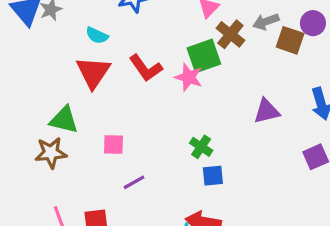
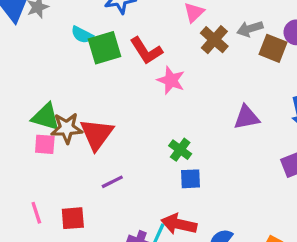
green square: (204, 56) -> (104, 48), moved
red L-shape: (146, 68) -> (146, 51), moved
red triangle: (93, 72) -> (97, 134), moved
pink square: (113, 144) -> (45, 144), moved
brown star: (51, 153) -> (67, 128), moved

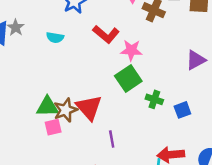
green square: (104, 48) -> (128, 78), moved
blue square: (191, 179) -> (182, 110), moved
purple line: (112, 182) -> (112, 139), turned -56

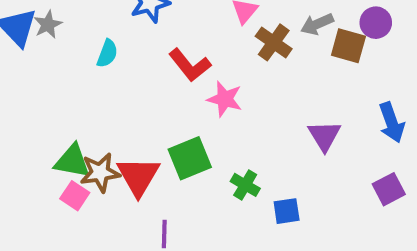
cyan semicircle: (55, 38) -> (107, 53), turned -91
purple triangle: (196, 60) -> (324, 136), turned -45
green square: (128, 78) -> (190, 158), moved
pink square: (53, 127) -> (75, 196), turned 35

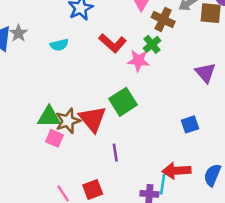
cyan semicircle: (107, 53) -> (59, 45), turned 66
green cross: (245, 185) -> (152, 44), moved, turned 30

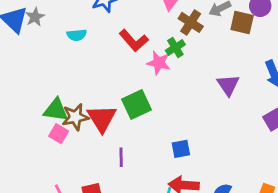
blue square: (190, 124) -> (181, 149), moved

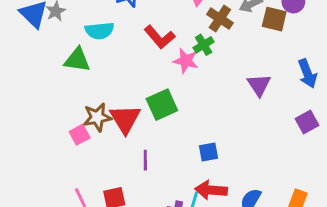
cyan semicircle: (77, 35) -> (99, 31), size x1.4
green triangle: (56, 110) -> (77, 60), moved
pink square: (59, 134) -> (80, 135), turned 30

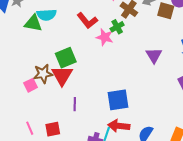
green triangle: (77, 60) -> (33, 23), moved
green square: (162, 105) -> (66, 58), moved
blue square: (208, 152) -> (118, 100), size x1.6

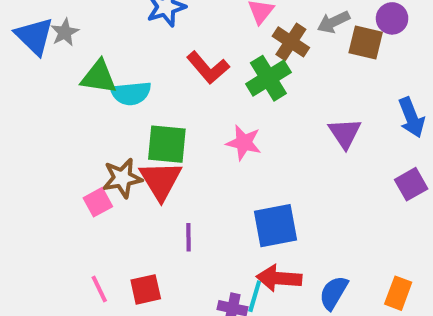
cyan semicircle: (47, 15) -> (131, 93), moved
green cross: (117, 27) -> (268, 78), size x1.5
pink star: (105, 37) -> (244, 143), moved
green square: (66, 58) -> (167, 144), turned 30

